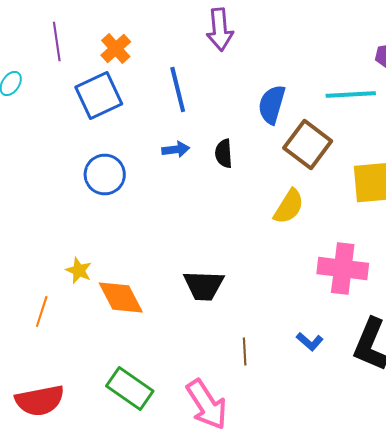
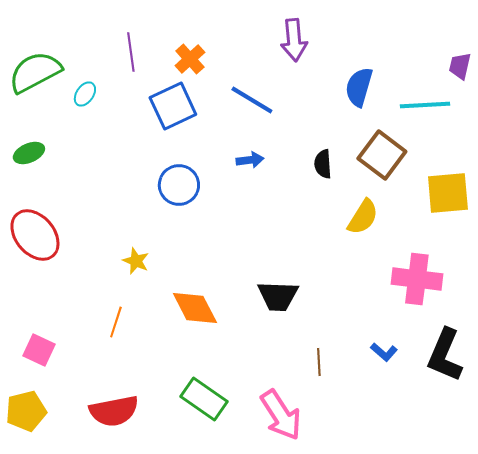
blue line: (178, 90) -> (252, 100), turned -45
blue semicircle: (272, 104) -> (359, 87), moved
black semicircle: (224, 154) -> (323, 164), moved
yellow star: (79, 270) -> (136, 261), moved

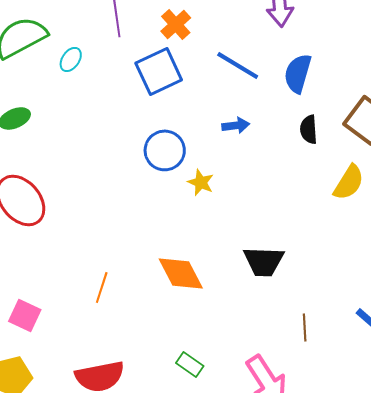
blue semicircle: (359, 87) -> (298, 73), moved
yellow star: (136, 261) -> (201, 182), moved
green rectangle: (204, 399) -> (190, 364), size x0.6

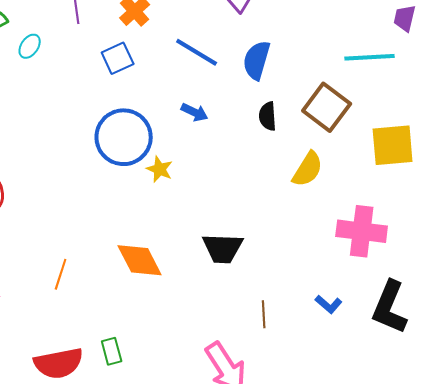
blue square: (159, 71) -> (118, 58), size x0.7
blue arrow: (236, 125) -> (195, 112), turned 32
blue circle: (165, 150) -> (124, 137), size x1.4
green rectangle: (190, 364) -> (112, 351), moved, turned 40

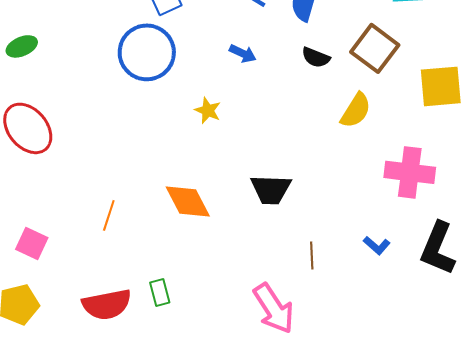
black semicircle: (268, 116) -> (316, 57), turned -64
blue circle: (124, 137) -> (147, 52), moved

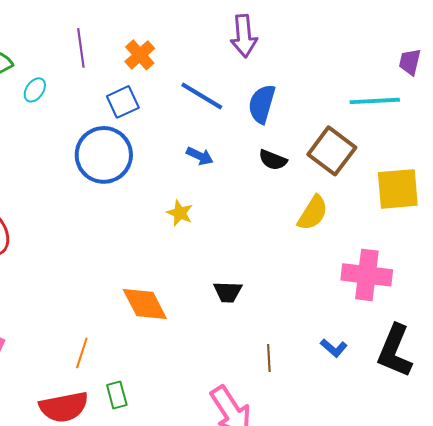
yellow star: (208, 110) -> (180, 213), moved
black trapezoid: (271, 189) -> (228, 292), size x0.7
orange line: (109, 215) -> (82, 353), moved

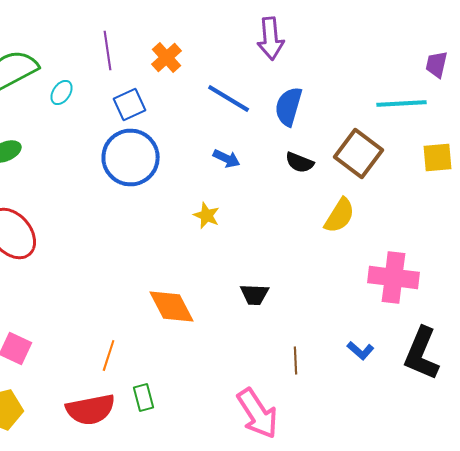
blue square: (123, 102) -> (130, 104), moved
yellow square: (398, 189) -> (438, 158), moved, size x0.7

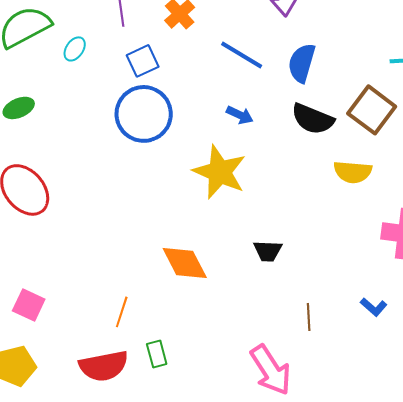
black semicircle: (300, 162) -> (313, 119), size x1.5
yellow star: (207, 216) -> (220, 172), size x2.0
yellow semicircle: (340, 216) -> (353, 172), turned 63

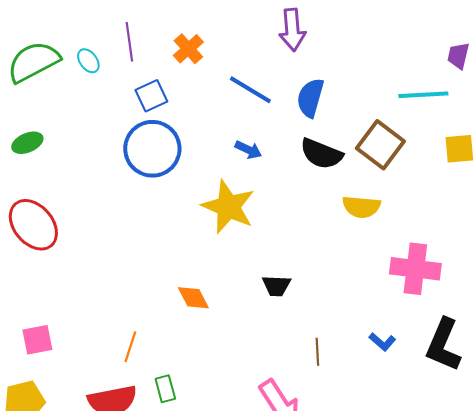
cyan ellipse: (75, 49) -> (88, 61), moved, turned -70
orange diamond: (185, 263) -> (193, 298), size x0.7
pink square: (29, 305) -> (37, 340), turned -36

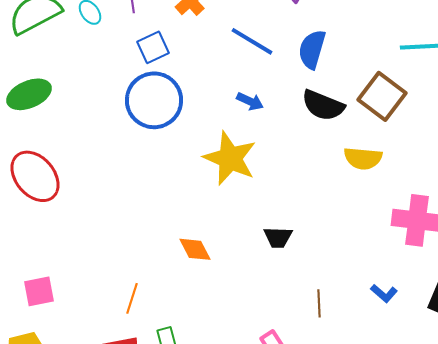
green ellipse: (27, 143) -> (29, 94), size x1.4

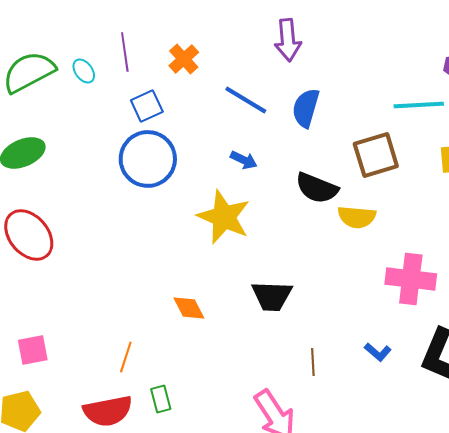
brown square: (382, 96) -> (376, 155), turned 36
black semicircle: (323, 105) -> (317, 188), moved
black trapezoid: (278, 237) -> (272, 296), size x1.4

